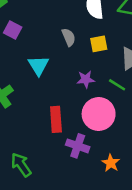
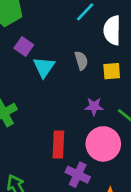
cyan triangle: (38, 65) -> (44, 67), moved

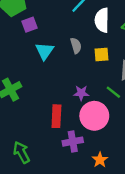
purple square: (24, 46) -> (29, 25), moved, turned 35
purple star: (94, 106) -> (81, 93), moved
purple cross: (78, 175) -> (73, 142), turned -36

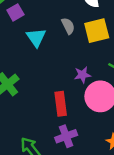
yellow square: (102, 55) -> (97, 31), size x1.5
purple cross: (73, 142) -> (66, 136), moved

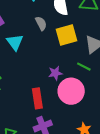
gray semicircle: (68, 26) -> (41, 23), moved

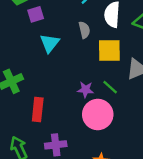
green line: (84, 67) -> (110, 87), moved
red rectangle: (37, 98) -> (38, 109), moved

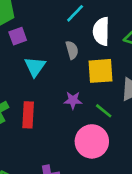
purple star: (85, 90) -> (73, 100), moved
red rectangle: (38, 109) -> (28, 115), moved

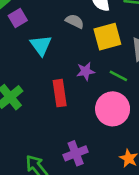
gray semicircle: (72, 50) -> (75, 21), turned -36
red rectangle: (28, 115) -> (60, 93), moved

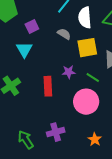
purple square: (18, 18) -> (32, 26), moved
cyan triangle: (41, 45) -> (24, 50), moved

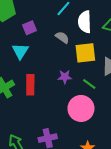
red rectangle: (48, 86) -> (30, 85), moved

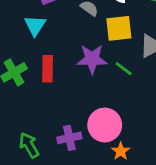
purple star: (65, 77) -> (92, 59), size x1.6
pink circle: (81, 108) -> (105, 125), moved

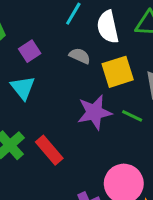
red rectangle: (48, 69) -> (49, 150), moved, turned -30

